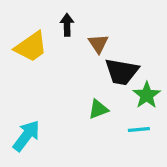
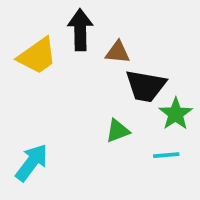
black arrow: (67, 25) -> (80, 30), size x1.5
brown triangle: (98, 44) -> (118, 52), turned -50

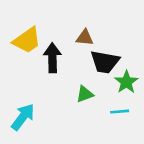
black arrow: (80, 30) -> (52, 58), moved

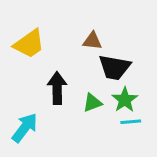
black arrow: (52, 58) -> (57, 88), moved
green star: (126, 82) -> (125, 100), moved

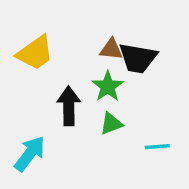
black trapezoid: (114, 67) -> (138, 58), moved
green star: (125, 100) -> (108, 86), moved

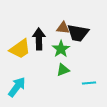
yellow trapezoid: (35, 53) -> (20, 49), moved
black arrow: (69, 106) -> (39, 39), moved

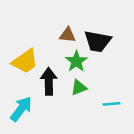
brown triangle: (63, 28) -> (68, 35), moved
black arrow: (39, 39) -> (49, 81), moved

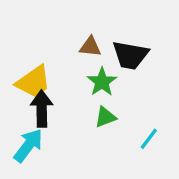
black arrow: (49, 81) -> (42, 109), moved
cyan line: (111, 104) -> (149, 139), turned -48

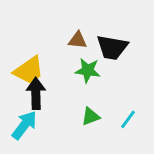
green star: (102, 82) -> (88, 70), turned -30
green triangle: (105, 117) -> (91, 116), moved

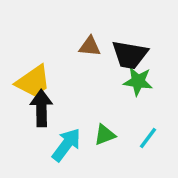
green star: (88, 70) -> (138, 81), moved
cyan arrow: (24, 125) -> (66, 145), moved

